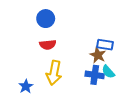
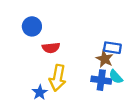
blue circle: (46, 19) -> (32, 26), moved
blue star: (26, 86) -> (40, 92), moved

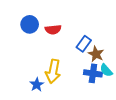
red semicircle: (51, 48) -> (53, 29), moved
blue rectangle: (112, 48) -> (84, 44), moved, turned -63

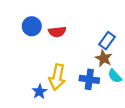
blue rectangle: (84, 44) -> (107, 41), moved
blue cross: (93, 73) -> (89, 79), moved

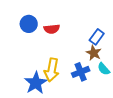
blue cross: (89, 79) -> (81, 72), turned -30
blue star: (39, 92) -> (36, 83), size x1.6

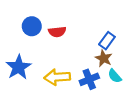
yellow arrow: (52, 70) -> (57, 77), turned 75
blue star: (36, 83) -> (18, 67), moved

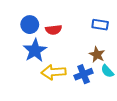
blue rectangle: (107, 41) -> (100, 25), moved, turned 63
blue star: (18, 67) -> (35, 50), moved

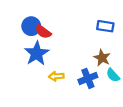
red semicircle: (54, 30) -> (43, 32), moved, turned 42
yellow arrow: (54, 72) -> (56, 76), size x0.6

